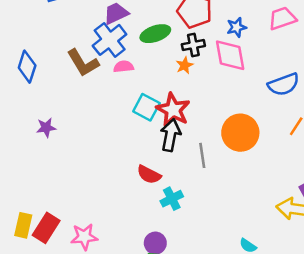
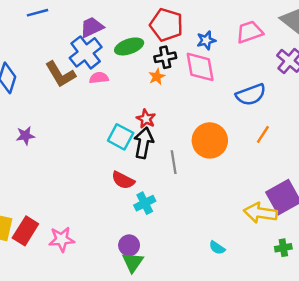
cyan square: (146, 107) -> (121, 137), moved
red star: (173, 110) -> (146, 119), size x0.6

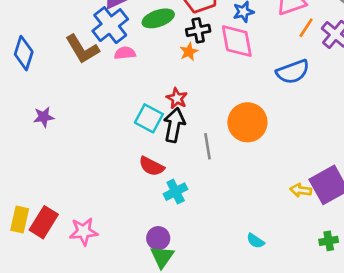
orange line: (263, 134) -> (306, 28), moved
yellow arrow: (260, 213) -> (301, 190), moved, size x0.6

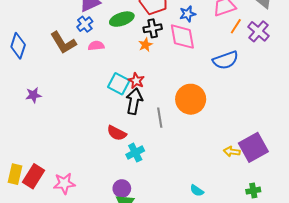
blue cross: (110, 25) -> (85, 24), size x0.6
cyan square: (149, 118) -> (119, 84), moved

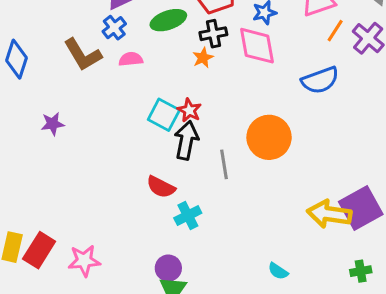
purple star: (33, 95) -> (53, 124), moved
yellow arrow: (232, 152) -> (329, 214), size x1.8

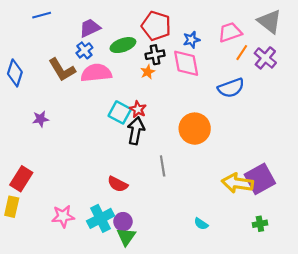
pink semicircle: (131, 59) -> (96, 73), size x1.8
gray line: (224, 164) -> (163, 166), moved
red semicircle: (161, 187) -> (118, 184), moved
cyan cross: (188, 215) -> (100, 218), moved, size x1.4
red rectangle: (39, 250) -> (21, 179), moved

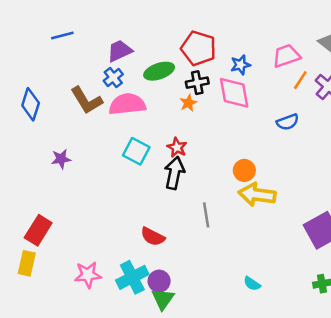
blue semicircle: (231, 88) -> (288, 122), size x0.7
cyan square: (120, 112) -> (136, 151), moved
orange circle: (195, 129) -> (244, 170), size x0.6
yellow arrow: (237, 183) -> (257, 195), moved

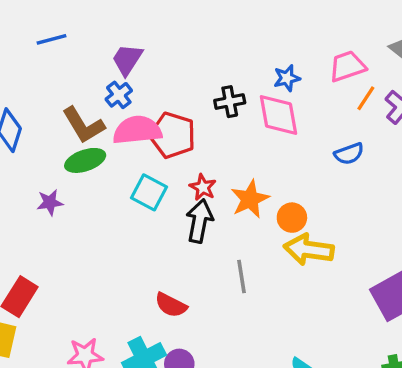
red pentagon: (199, 48) -> (173, 135), moved
purple trapezoid: (120, 51) -> (127, 60), turned -32
green ellipse: (159, 71) -> (85, 160), moved
orange star: (188, 103) -> (250, 199), moved, size x1.6

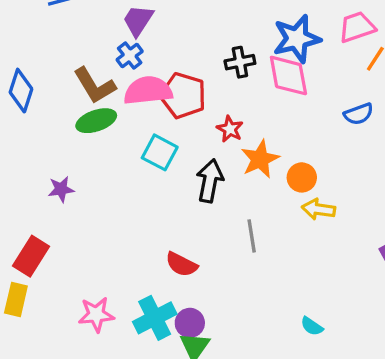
blue star: (287, 78) -> (297, 39), size x1.8
red star: (203, 187) -> (230, 129), moved
purple star: (50, 202) -> (61, 189), moved
yellow arrow: (309, 250) -> (318, 209), size x0.7

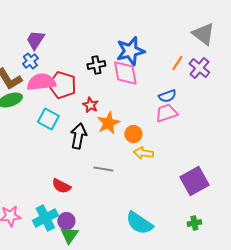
pink trapezoid: (357, 27) -> (166, 113), moved
gray line: (252, 236) -> (103, 169), turned -72
cyan semicircle: (312, 326) -> (139, 223), size x2.0

